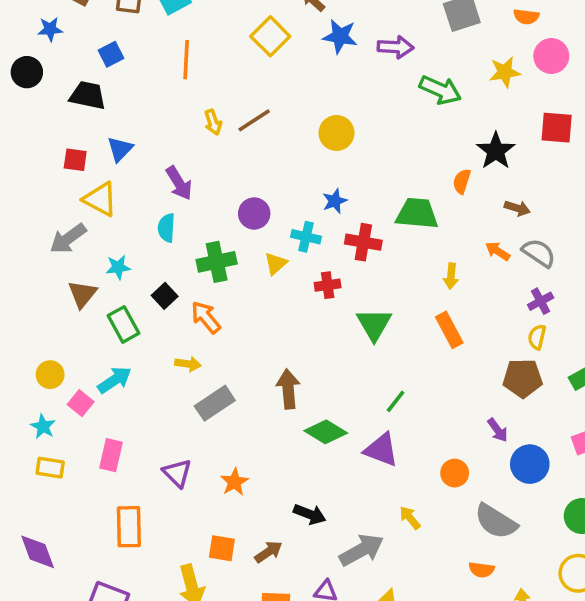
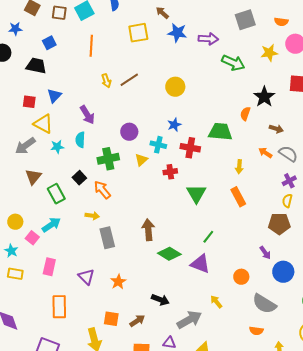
yellow square: (270, 36) -> (138, 33), turned 35
cyan star: (118, 267) -> (57, 147), moved
gray rectangle: (215, 403) -> (107, 238), turned -70

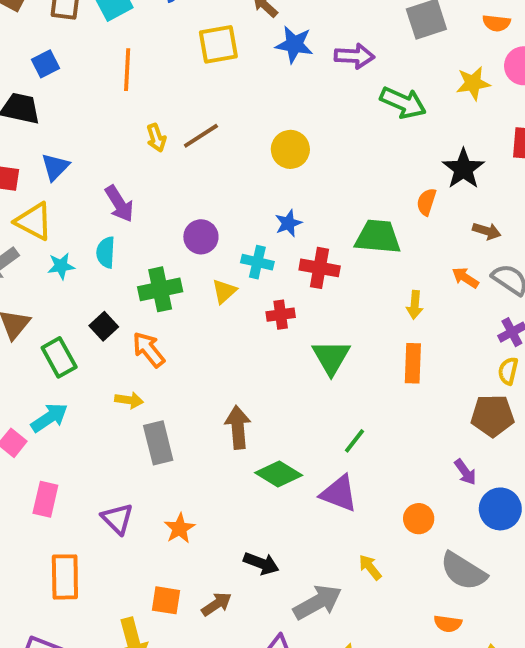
orange rectangle: (238, 197) -> (413, 363), turned 30

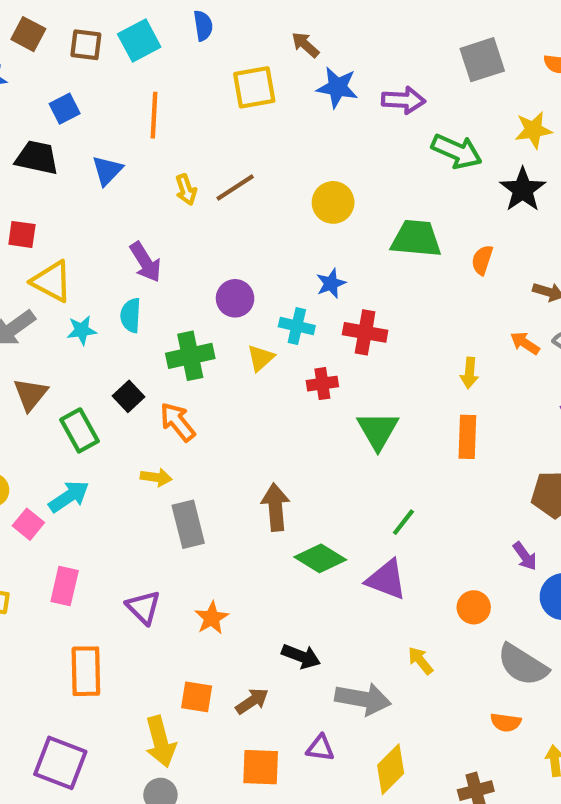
blue triangle: (55, 167) -> (107, 170), moved
black star: (463, 169) -> (523, 190), moved
green trapezoid: (378, 237) -> (416, 239), moved
gray arrow: (318, 602) -> (363, 699), turned 39

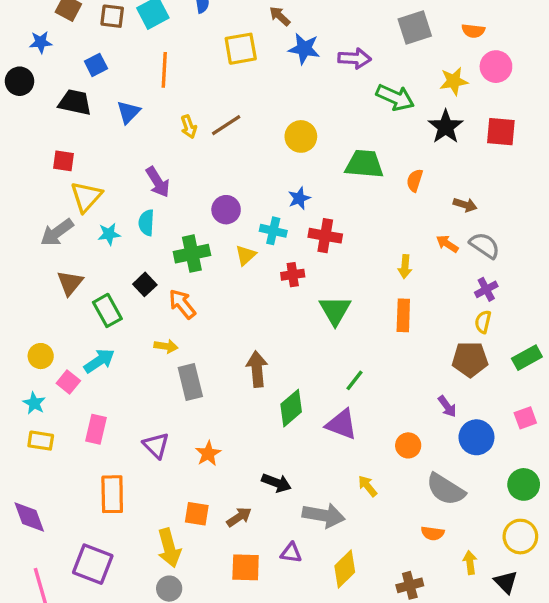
yellow triangle: (52, 281) -> (86, 197), turned 44
green diamond: (320, 558) -> (291, 408), turned -72

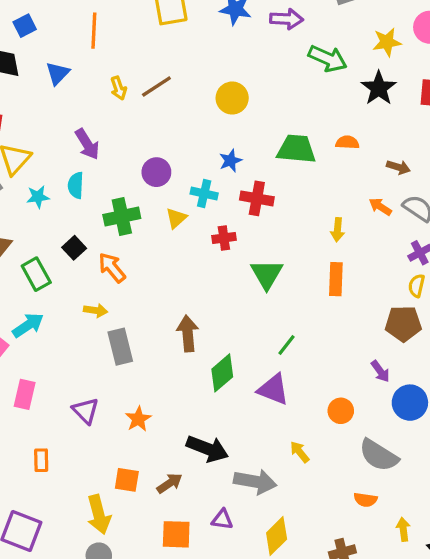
green trapezoid: (364, 164) -> (296, 149), moved
orange semicircle: (415, 180) -> (347, 142), turned 75
black arrow: (276, 483) -> (207, 449), size x1.4
orange rectangle: (112, 494) -> (41, 460), size x0.6

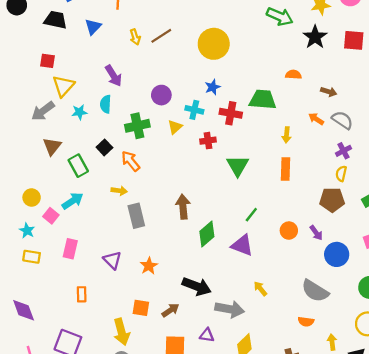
yellow circle: (232, 98) -> (214, 44), size x1.4
green trapezoid: (296, 149) -> (263, 100), moved
orange circle: (341, 411) -> (289, 231), moved

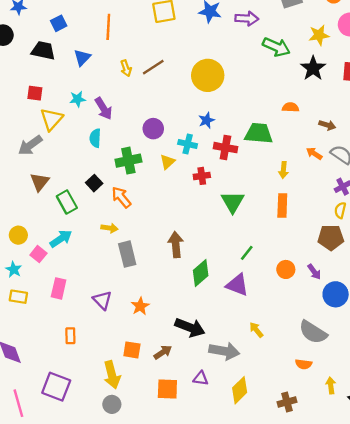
cyan star: (79, 112) -> (78, 99), moved

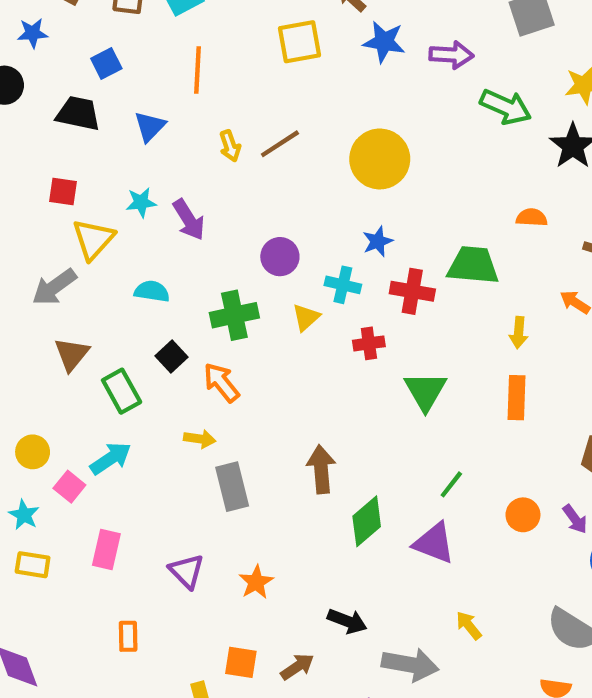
cyan semicircle: (95, 138) -> (152, 291), moved, turned 96
black arrow: (190, 327) -> (347, 621), size x0.7

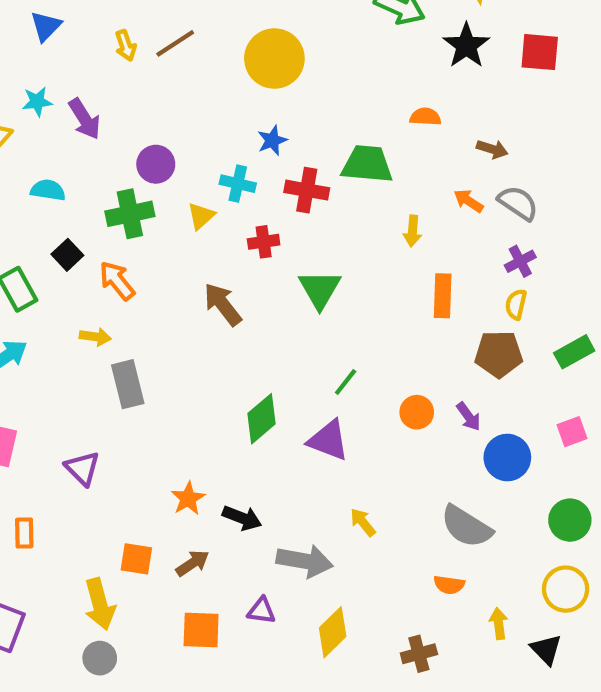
purple circle: (280, 257) -> (156, 164), moved
orange rectangle: (516, 398) -> (443, 296), moved
brown arrow: (321, 469) -> (223, 304), moved, turned -33
orange star: (256, 582) -> (188, 498), moved

